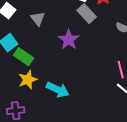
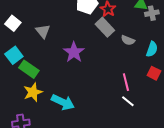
gray rectangle: (87, 14) -> (105, 27), moved

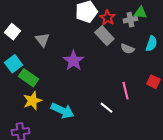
gray cross: (152, 13) -> (130, 20), moved
cyan semicircle: (152, 49) -> (151, 44), moved
white line: (128, 101) -> (106, 108), moved

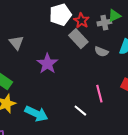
green triangle: (140, 13) -> (114, 16), turned -32

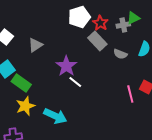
gray triangle: (16, 43) -> (35, 45), turned 35
pink line: (99, 94) -> (130, 94), moved
white line: (80, 111) -> (75, 82), moved

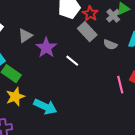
gray cross: (123, 25) -> (113, 16), turned -32
purple star: (66, 66) -> (46, 48), moved
white line: (75, 82) -> (72, 61), moved

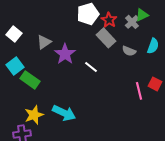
yellow star: (15, 97) -> (34, 115), moved

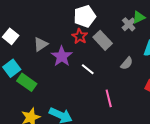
red star: (109, 20) -> (80, 36), moved
gray semicircle: (129, 51) -> (127, 63), moved, turned -72
pink line: (139, 91) -> (109, 98), moved

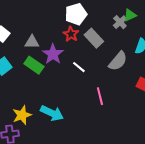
gray triangle: (41, 44) -> (32, 42), turned 35
gray semicircle: (127, 63) -> (118, 61), size x1.5
green rectangle: (27, 82) -> (34, 65), moved

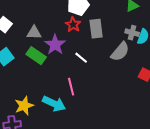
gray cross: (120, 22) -> (132, 33), moved, turned -32
gray rectangle: (94, 38) -> (96, 29), turned 36
pink line: (100, 96) -> (71, 87), moved

